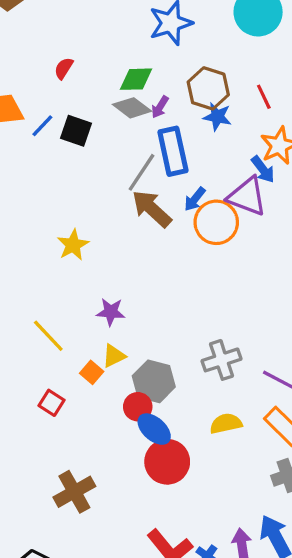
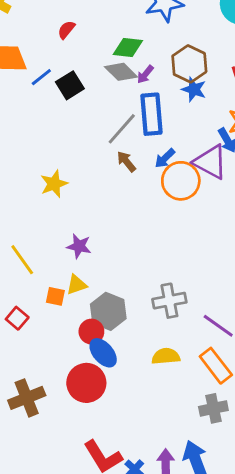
black square: (76, 131) -> (70, 85), turned 32
brown arrow: (152, 209) -> (126, 162), size x0.6
orange square: (92, 372) -> (55, 296), turned -36
red circle: (167, 462) -> (86, 383), moved

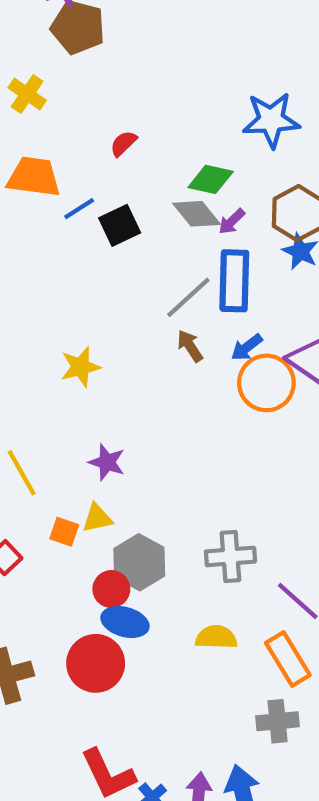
blue ellipse: (103, 353) -> (125, 622), turned -40

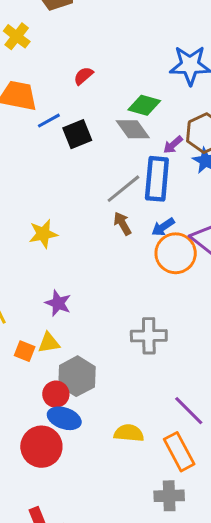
purple arrow: (232, 222) -> (173, 145), moved
gray cross: (230, 556) -> (149, 336), moved

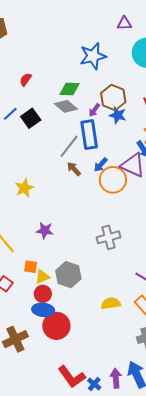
yellow triangle: (49, 343) -> (42, 277), moved
red circle: (56, 394) -> (43, 294), moved
blue ellipse: (64, 418) -> (43, 310), moved

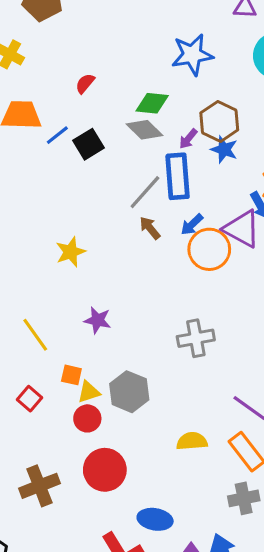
blue ellipse: (43, 310) -> (155, 519), moved

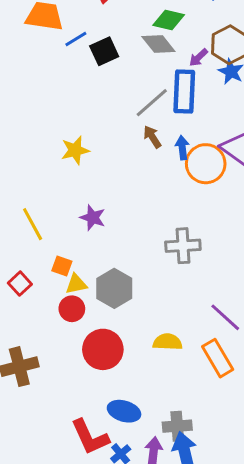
blue arrow: (192, 225) -> (182, 148), moved, turned 120
red circle: (105, 470) -> (103, 349), moved
gray cross: (244, 498) -> (177, 426), moved

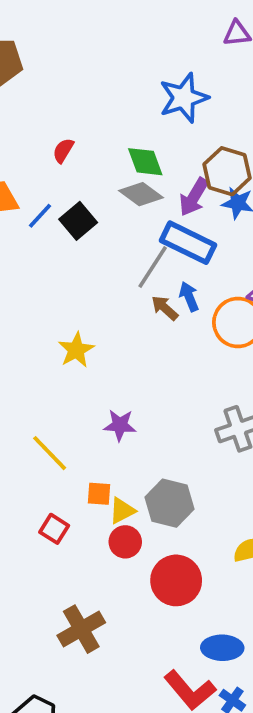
green diamond: (169, 20) -> (145, 162), turned 72
purple arrow: (198, 57) -> (194, 197), size x1.5
blue rectangle: (184, 91) -> (188, 243), turned -51
blue arrow: (182, 148) -> (189, 297), moved

